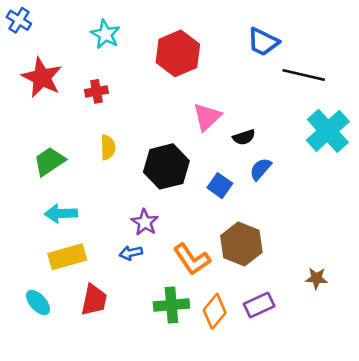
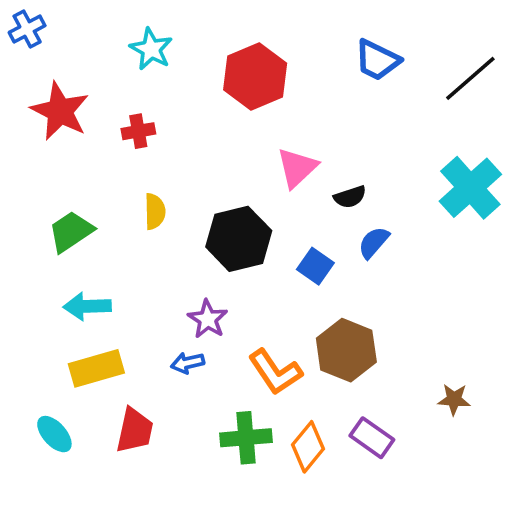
blue cross: (19, 20) -> (27, 29), turned 30
black line: (304, 75) -> (470, 78), moved, turned -54
purple rectangle: (259, 305) -> (372, 438), turned 60

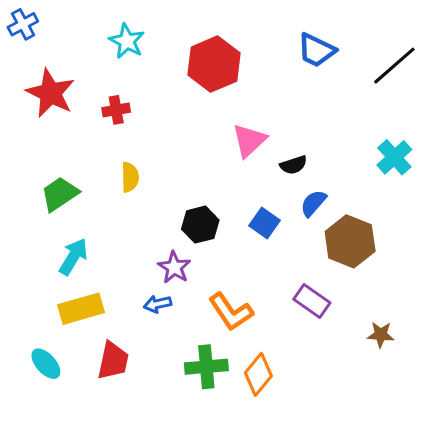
cyan cross: (470, 188) -> (394, 157), size x0.7
black hexagon: (239, 239) -> (200, 225), moved, size x0.7
cyan arrow: (87, 306) -> (73, 257), turned 123
brown hexagon: (346, 350) -> (350, 241), moved
purple rectangle: (372, 438) -> (312, 301), moved

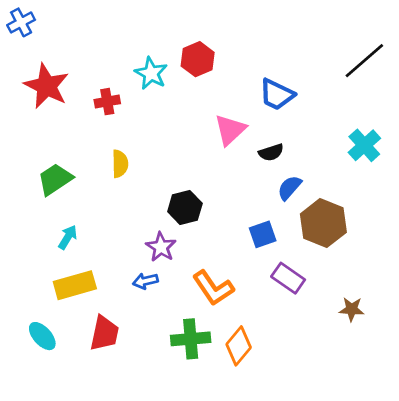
cyan star: (127, 41) -> (151, 73), moved
blue trapezoid: (316, 50) -> (277, 94), moved
red hexagon: (214, 64) -> (198, 59), size x0.7
blue square: (264, 223) -> (263, 234), moved, turned 36
cyan arrow: (73, 257) -> (68, 237), size x0.7

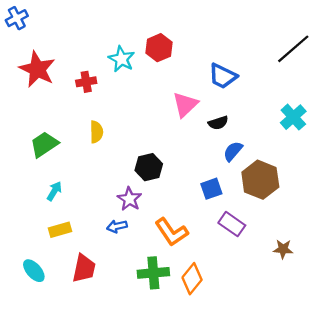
yellow rectangle: (75, 285) -> (60, 230), size x0.7

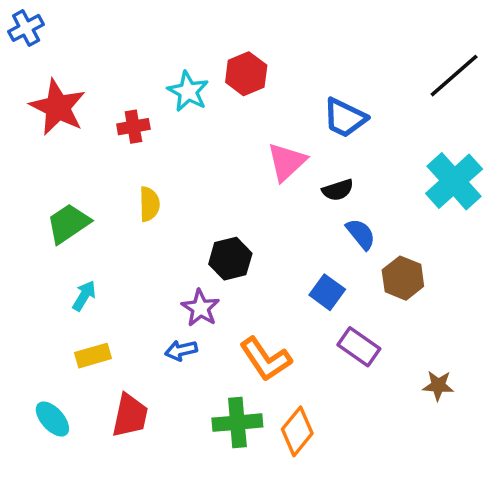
cyan cross: (293, 117) -> (454, 181), size x1.4
blue semicircle: (233, 151) -> (361, 234), turned 100
brown hexagon: (260, 180) -> (403, 278), size x0.7
blue square: (211, 189) -> (327, 292), turned -35

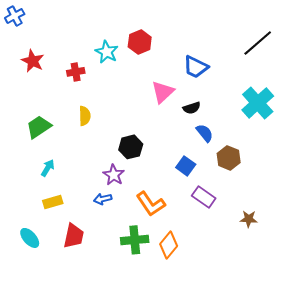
red star: (58, 107) -> (33, 61), size x0.7

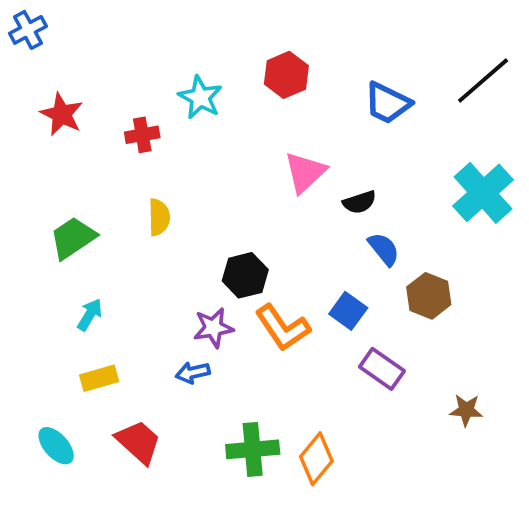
red hexagon: (140, 42) -> (286, 75), moved
blue trapezoid: (196, 67) -> (388, 103), moved
purple star: (114, 175) -> (213, 328), turned 30
orange L-shape: (151, 204) -> (283, 328), moved
red trapezoid: (74, 236) -> (138, 442), turned -60

